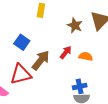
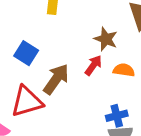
brown star: (75, 25) -> (106, 39), moved

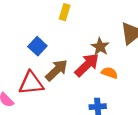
red arrow: (93, 65) -> (87, 65), size x1.6

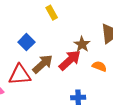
yellow rectangle: (65, 12) -> (52, 13), turned -48
orange semicircle: (109, 73) -> (99, 66), moved

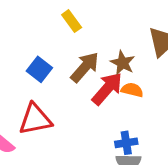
brown arrow: (43, 64) -> (85, 67), moved
orange semicircle: (99, 66) -> (132, 90), moved

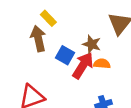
brown arrow: (85, 67) -> (38, 39), moved, turned -45
blue square: (39, 69) -> (65, 55), moved

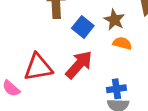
red arrow: (83, 65) -> (79, 65), moved

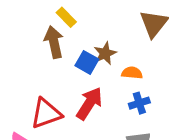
brown star: (114, 20) -> (105, 53), moved, turned 30
blue cross: (116, 89) -> (139, 103), moved

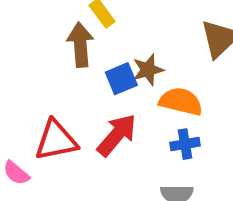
blue square: (87, 62) -> (121, 79), turned 30
orange semicircle: (132, 73) -> (181, 101), size x1.5

